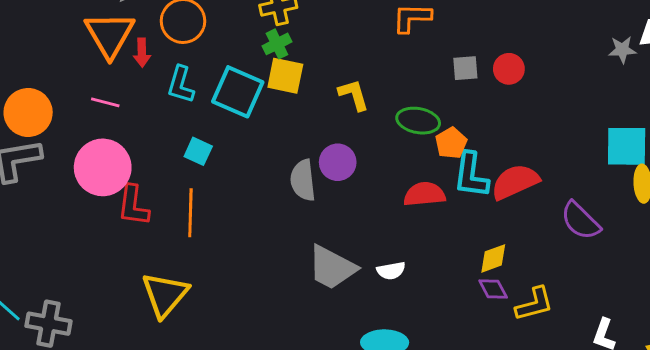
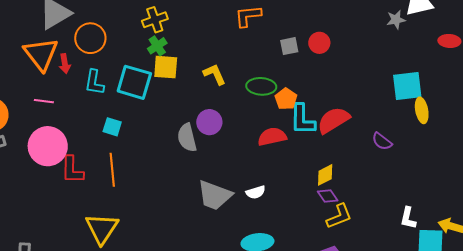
purple semicircle: (580, 221) -> (382, 141), size x0.7
yellow L-shape: (534, 304) -> (339, 216), moved

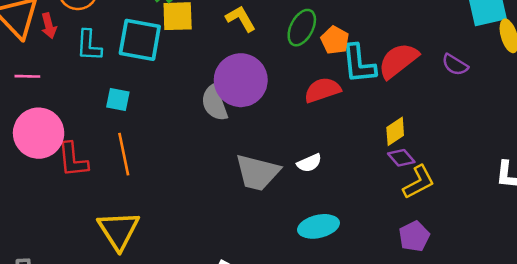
green ellipse: (261, 86) -> (302, 28), turned -60
purple circle: (209, 122) -> (241, 80), size x1.6
purple semicircle: (382, 141) -> (455, 65), moved

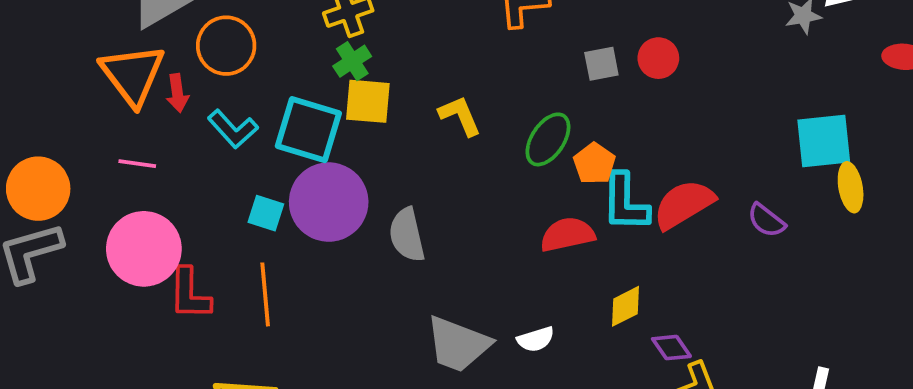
cyan L-shape: (89, 45) -> (233, 129), turned -52
purple circle: (241, 80) -> (329, 202), moved
yellow diamond: (395, 131) -> (626, 306), moved

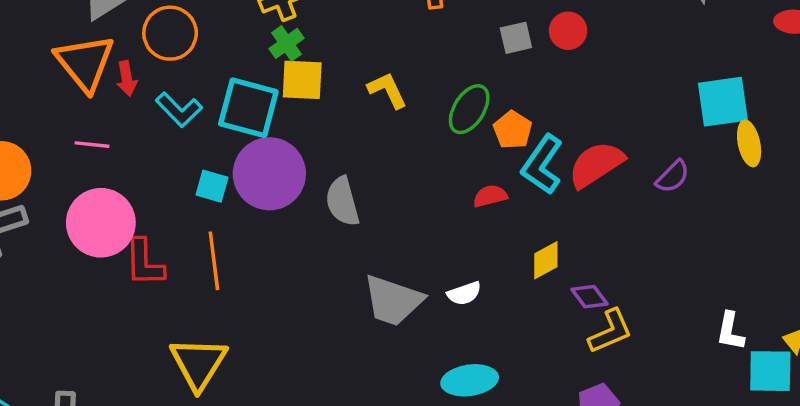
cyan L-shape: (625, 202) -> (542, 165), turned 36
purple semicircle: (766, 220) -> (673, 177), turned -81
red semicircle: (567, 235) -> (490, 196), size x0.7

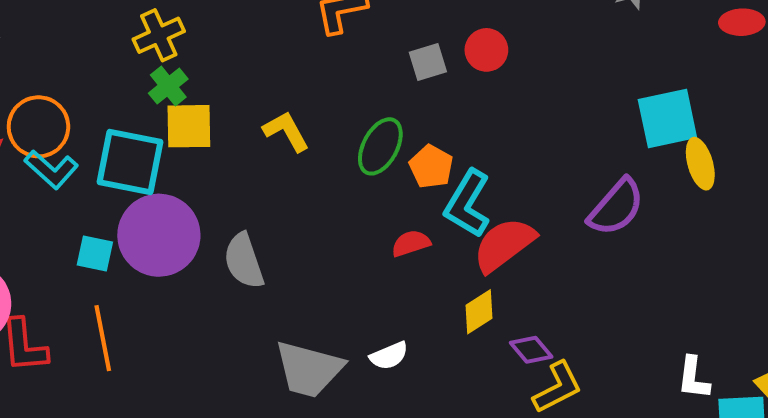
orange circle: (170, 33) -> (38, 127), moved
red semicircle: (596, 165) -> (504, 245), moved
purple semicircle: (673, 177) -> (616, 207), size x1.5

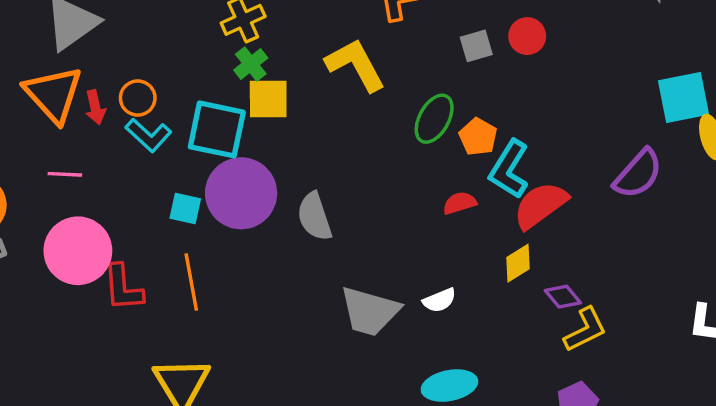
orange circle: (38, 127) -> (138, 98), size x0.7
yellow L-shape: (286, 131) -> (355, 65), moved, size x1.5

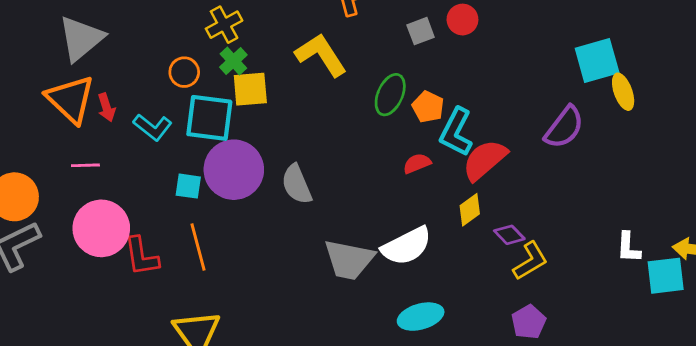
orange circle: (138, 98) -> (184, 72), moved
white semicircle: (439, 300) -> (407, 246), size x1.8

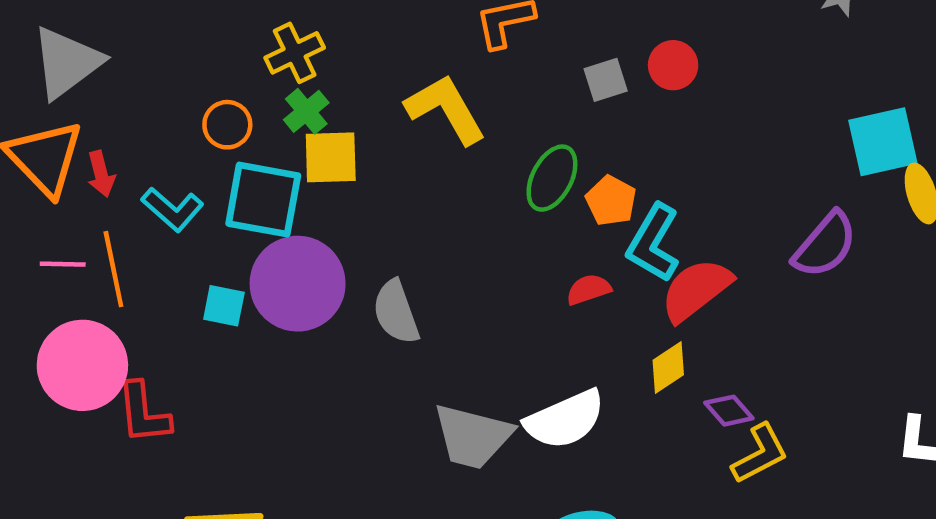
orange line: (198, 247) -> (113, 269), moved

